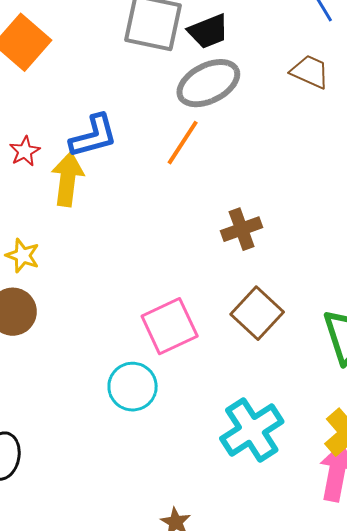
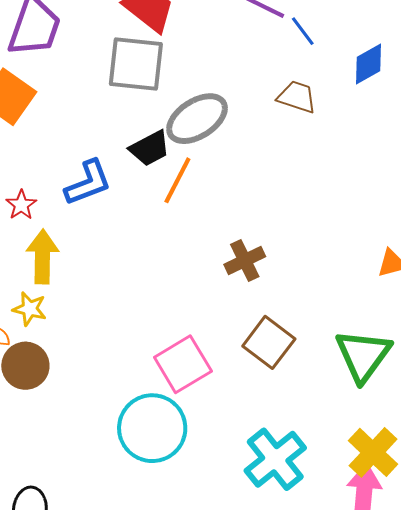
black trapezoid: (208, 31) -> (150, 148), moved
yellow arrow: (68, 179) -> (42, 257), moved
cyan circle: (133, 387) -> (152, 428), size x1.4

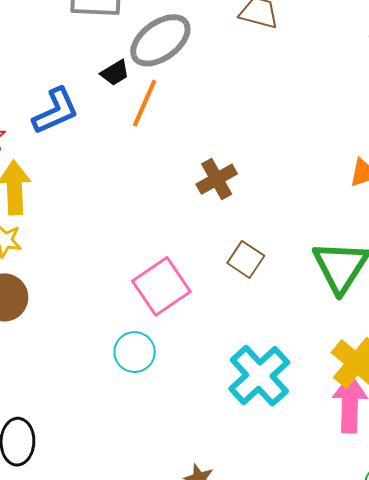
black trapezoid: (150, 148) -> (115, 73), size x0.7
brown square: (269, 342) -> (246, 259), size x0.7
cyan circle: (152, 428) -> (135, 352), size x0.6

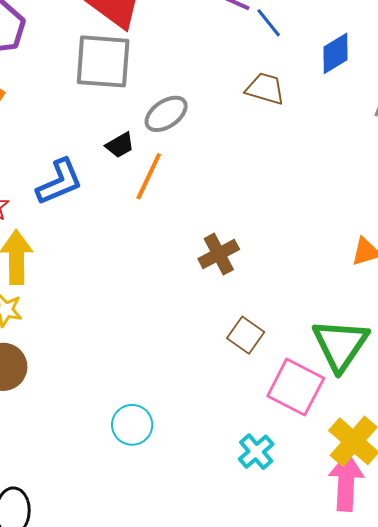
gray ellipse: (160, 40) -> (166, 114), size x0.7
pink square: (161, 286) -> (296, 387), moved, turned -30
cyan cross: (259, 376) -> (256, 452), size x0.6

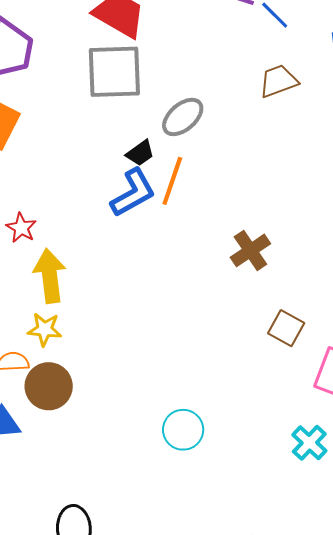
brown trapezoid: (265, 89) -> (278, 81), turned -30
blue L-shape: (59, 182) -> (133, 193), moved

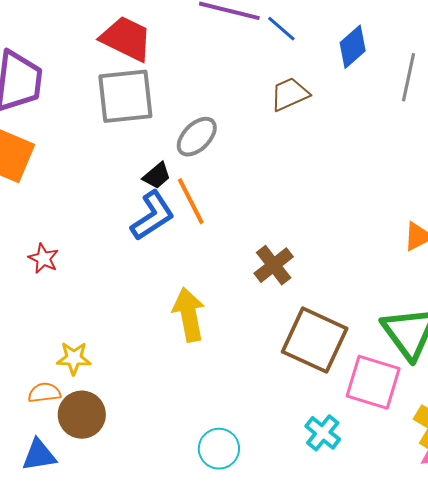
orange line: (172, 181) -> (191, 201), turned -42
yellow arrow: (50, 276) -> (189, 315), moved
brown square: (286, 328) -> (315, 340), size x1.8
cyan cross: (309, 443) -> (323, 433), moved

